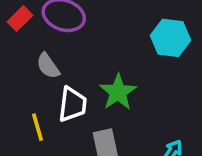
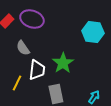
yellow line: (37, 127) -> (17, 83), turned 42

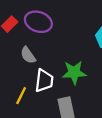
green star: (63, 63) -> (74, 72), turned 30

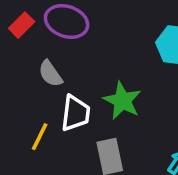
green star: (74, 72) -> (122, 101), turned 30

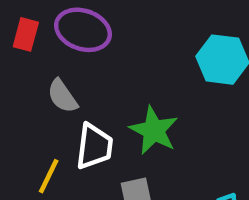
red rectangle: (22, 25) -> (26, 34), turned -30

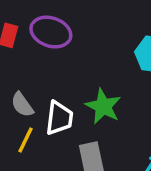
gray semicircle: (62, 96) -> (22, 105), moved

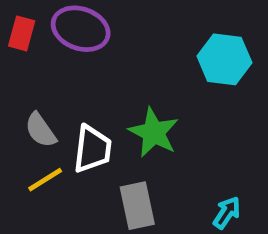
yellow line: (26, 140) -> (45, 180), turned 32

